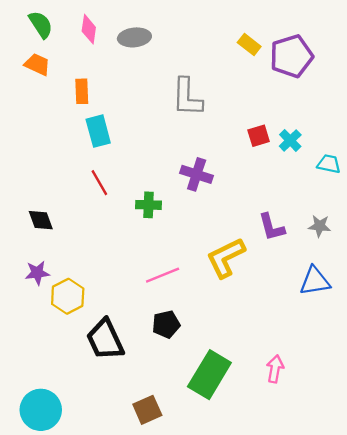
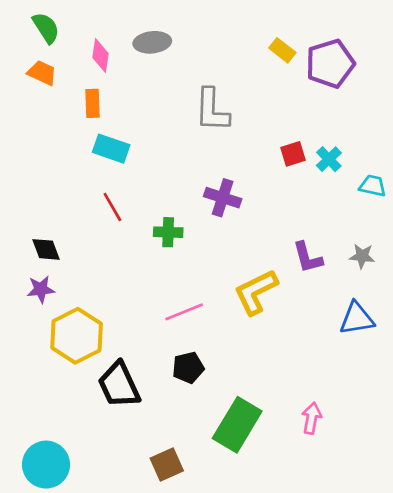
pink diamond: (89, 29) -> (100, 56), moved
cyan rectangle: (98, 131) -> (111, 149), turned -56
purple star: (37, 273) -> (41, 289), moved
yellow hexagon: (68, 296) -> (77, 336), size x1.4

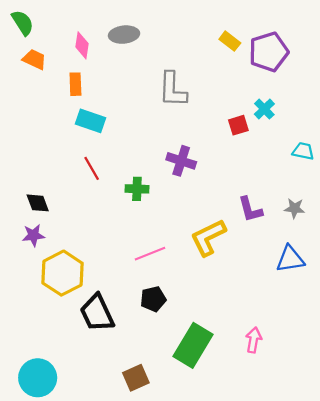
green semicircle: (46, 28) -> (23, 23), moved
cyan cross: (329, 159) -> (264, 109), moved

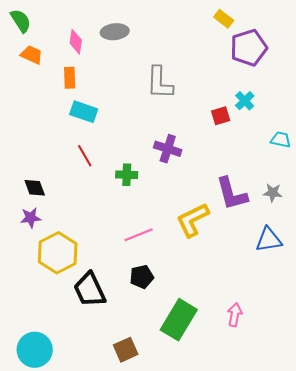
yellow rectangle: (230, 41) -> (224, 19), moved
purple L-shape: (250, 209) -> (232, 194), size x1.4

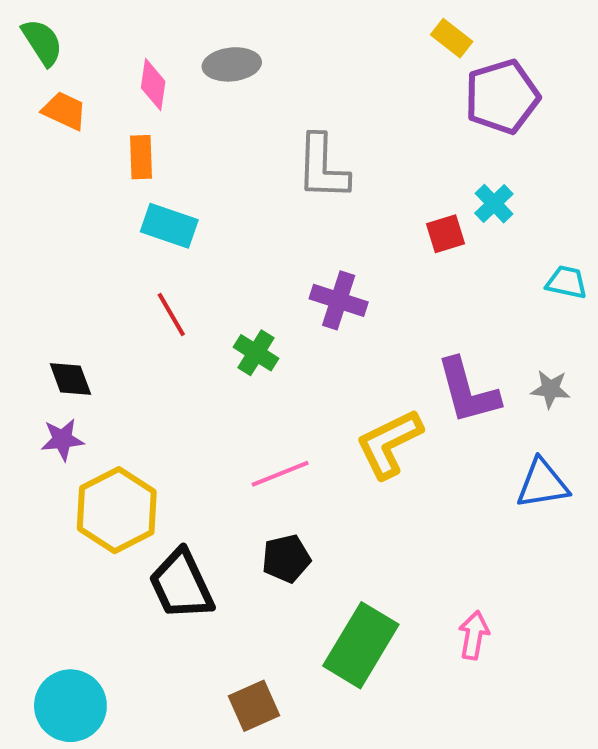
green cross: (127, 175) -> (256, 353), turned 30

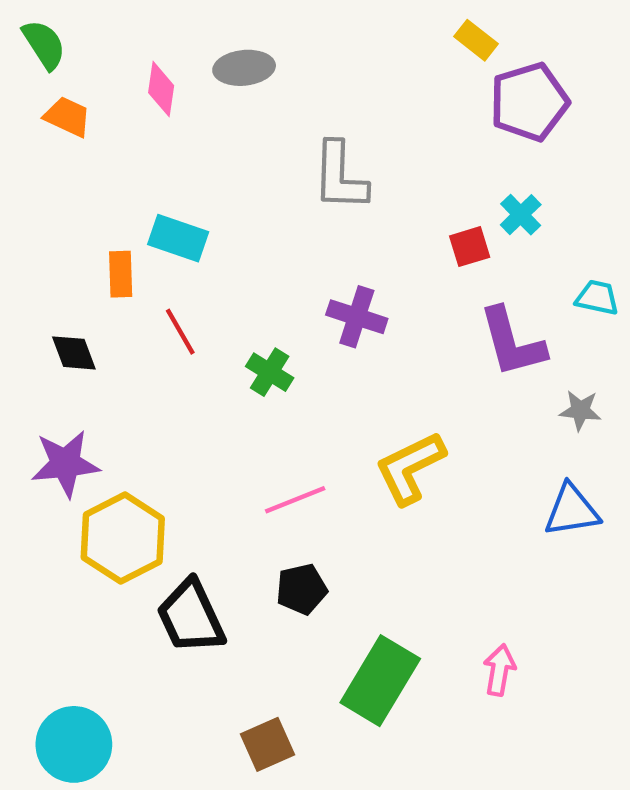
orange rectangle: (141, 157) -> (121, 274), moved
black diamond: (70, 379) -> (74, 353), moved
purple L-shape: (468, 391) -> (512, 342), moved
purple star: (62, 439) -> (65, 464), size x1.5

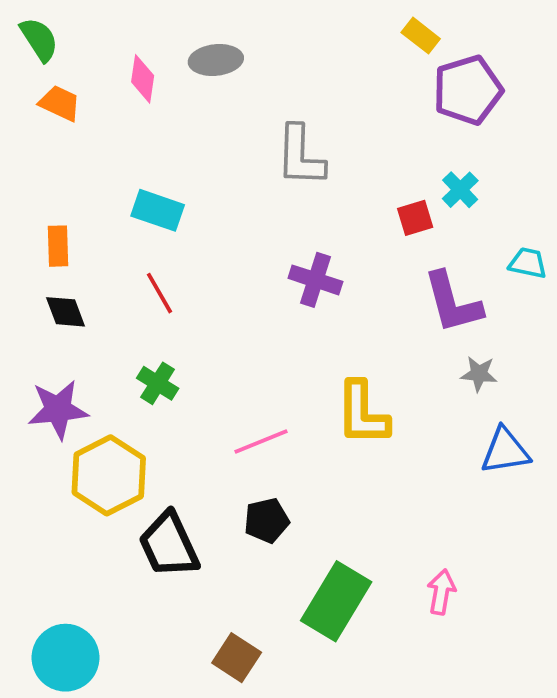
orange rectangle: (121, 274) -> (58, 246), moved
green cross: (270, 372) -> (158, 383), moved
gray star: (580, 410) -> (479, 374), moved
yellow L-shape: (410, 468) -> (362, 413), turned -64
brown square: (267, 744) -> (237, 658), turned -33

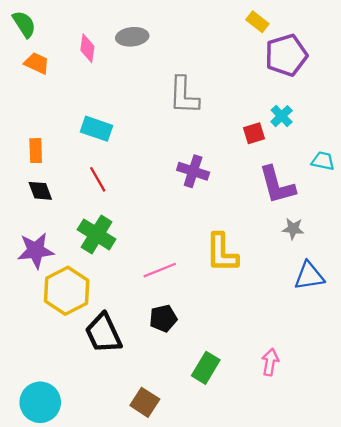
green cross: (158, 383) -> (97, 234), size x1.5
green rectangle: (336, 601) -> (206, 368), size x0.7

